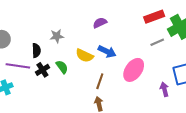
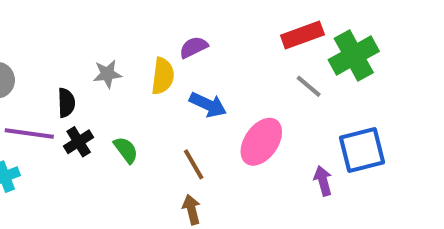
gray line: (157, 42) -> (309, 86), turned 64
yellow semicircle: (84, 56) -> (163, 76), moved, turned -108
green semicircle: (62, 67) -> (126, 150), moved
brown line: (100, 81) -> (194, 164), turned -49

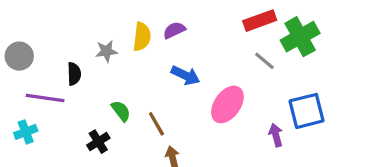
yellow semicircle: (163, 76) -> (142, 37), moved
black cross: (79, 142) -> (98, 142), moved
brown line: (194, 164) -> (156, 124), moved

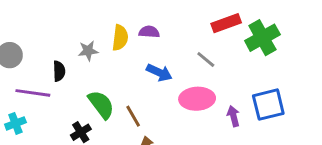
purple semicircle: (174, 30) -> (149, 32), turned 30
gray line: (265, 61) -> (206, 59), moved
pink ellipse: (227, 104) -> (197, 99), turned 52
green semicircle: (121, 111) -> (101, 105), size x1.5
purple arrow: (276, 135) -> (233, 116), moved

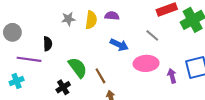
gray star: (88, 51) -> (68, 19), moved

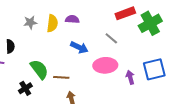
brown line: (100, 76) -> (61, 77), turned -56

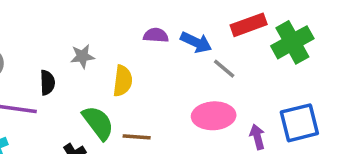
gray star: (30, 22) -> (82, 56), moved
yellow semicircle: (52, 23) -> (123, 81), moved
blue arrow: (79, 47) -> (196, 42), moved

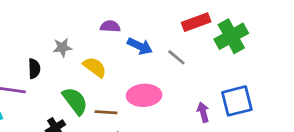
purple semicircle: (156, 35) -> (110, 26), moved
blue arrow: (196, 42) -> (140, 46), moved
yellow semicircle: (123, 81) -> (95, 67), turned -60
pink ellipse: (214, 116) -> (144, 95), moved

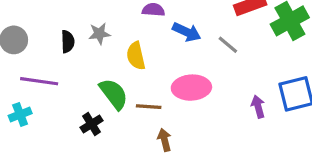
yellow semicircle: (95, 67) -> (136, 56), turned -140
black semicircle: (34, 69) -> (68, 42), moved

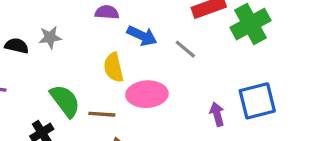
black semicircle: (68, 42) -> (17, 46), turned -75
yellow semicircle: (136, 56) -> (114, 67), moved

